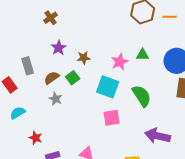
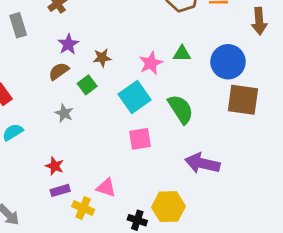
gray rectangle: (28, 66) -> (18, 25), moved
brown semicircle: (52, 78) -> (59, 71), moved
cyan square: (108, 87) -> (135, 97), turned 35
red star: (36, 138) -> (55, 166), moved

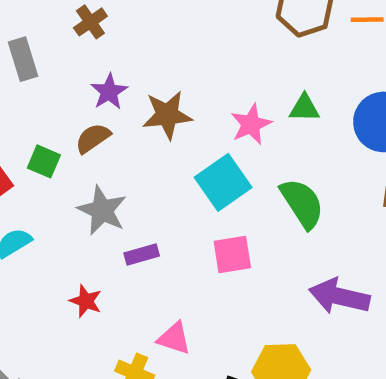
brown star: (102, 58) -> (167, 115), size x1.5
green square: (87, 85) -> (44, 161), moved, turned -30
gray star: (64, 113) -> (102, 210), size x1.5
purple rectangle: (60, 190) -> (142, 255), moved

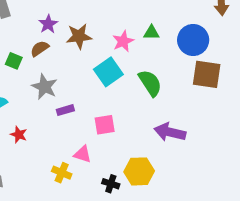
pink square: (232, 255) -> (105, 125), moved
red star: (86, 301) -> (19, 135), moved

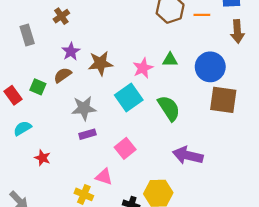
gray star: (44, 87) -> (84, 108), moved, turned -30
pink square: (105, 125) -> (125, 148), turned -30

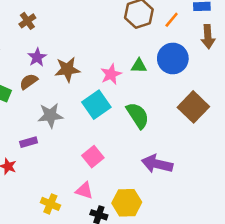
orange line: (202, 15) -> (172, 20), turned -49
blue circle: (210, 67) -> (173, 58), moved
brown square: (223, 100) -> (193, 107), turned 36
purple rectangle: (87, 134) -> (29, 142), moved
pink triangle: (104, 177) -> (84, 191), moved

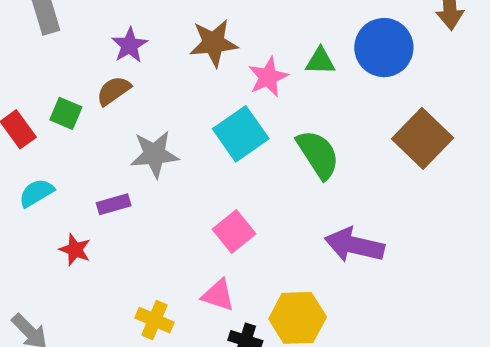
brown star: (67, 69) -> (214, 43), moved

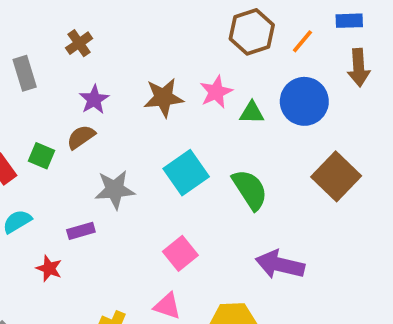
pink star: (268, 77) -> (216, 92), moved

